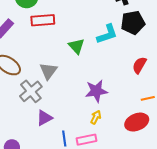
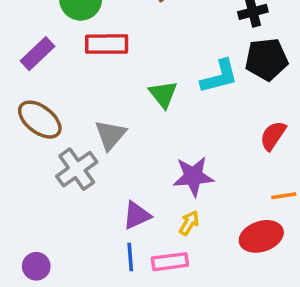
purple triangle: (44, 118) -> (137, 215), moved

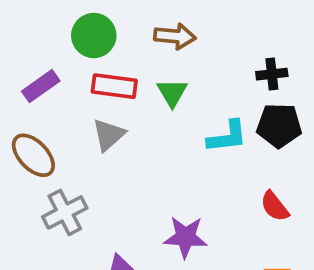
green triangle: (163, 94) -> (172, 93), moved
gray triangle: (110, 135) -> (109, 135), moved
red semicircle: (273, 136) -> (275, 206), turned -80

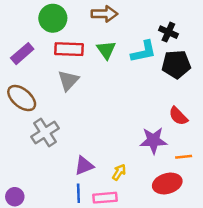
black cross: (272, 74) -> (168, 32), turned 36
cyan L-shape: (227, 137) -> (144, 52), moved
purple star: (185, 237) -> (153, 140), moved

